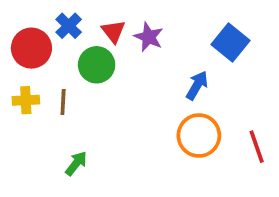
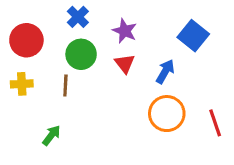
blue cross: (69, 26) -> (78, 17), moved
red triangle: (113, 31) -> (125, 64), moved
brown line: (63, 102) -> (65, 85), moved
green arrow: (76, 163) -> (51, 135), moved

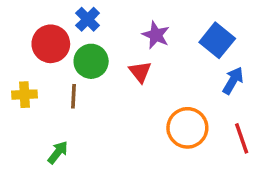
purple star: (125, 31) -> (156, 35), moved
red circle: (26, 40) -> (51, 44), moved
blue arrow: (165, 71) -> (233, 81), moved

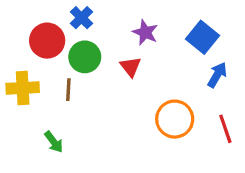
yellow cross: (25, 95) -> (23, 88), size x1.4
green arrow: (58, 152) -> (54, 142), turned 105

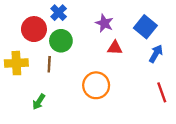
red triangle: (131, 67) -> (115, 48), moved, turned -49
orange circle: (175, 119) -> (96, 85), moved
green arrow: (54, 142) -> (39, 102), turned 70

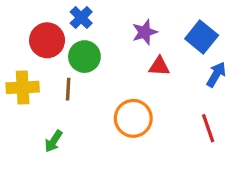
purple star: (104, 23) -> (145, 32), turned 30
red line: (162, 92) -> (208, 128), moved

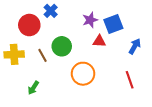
blue square: (202, 37) -> (113, 24), moved, turned 30
green circle: (84, 57) -> (62, 46), moved
brown line: (68, 89) -> (42, 55), turned -32

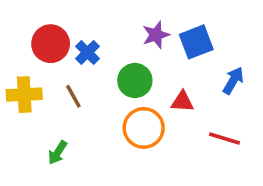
blue cross: (51, 11) -> (87, 52), moved
red triangle: (99, 41) -> (182, 102), moved
green circle: (62, 46) -> (135, 81), moved
red line: (130, 80) -> (224, 138), turned -54

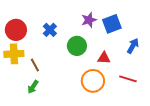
red circle: (51, 44) -> (16, 30), moved
brown line: (73, 96) -> (35, 65), moved
orange circle: (144, 128) -> (93, 81), moved

